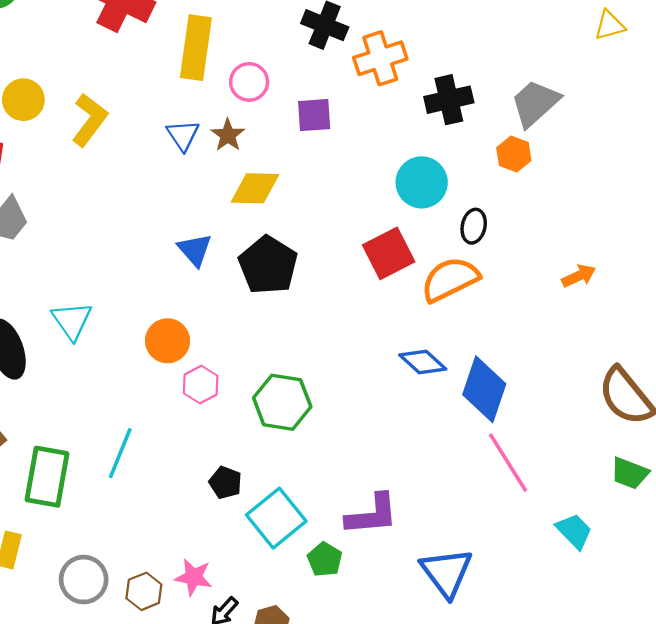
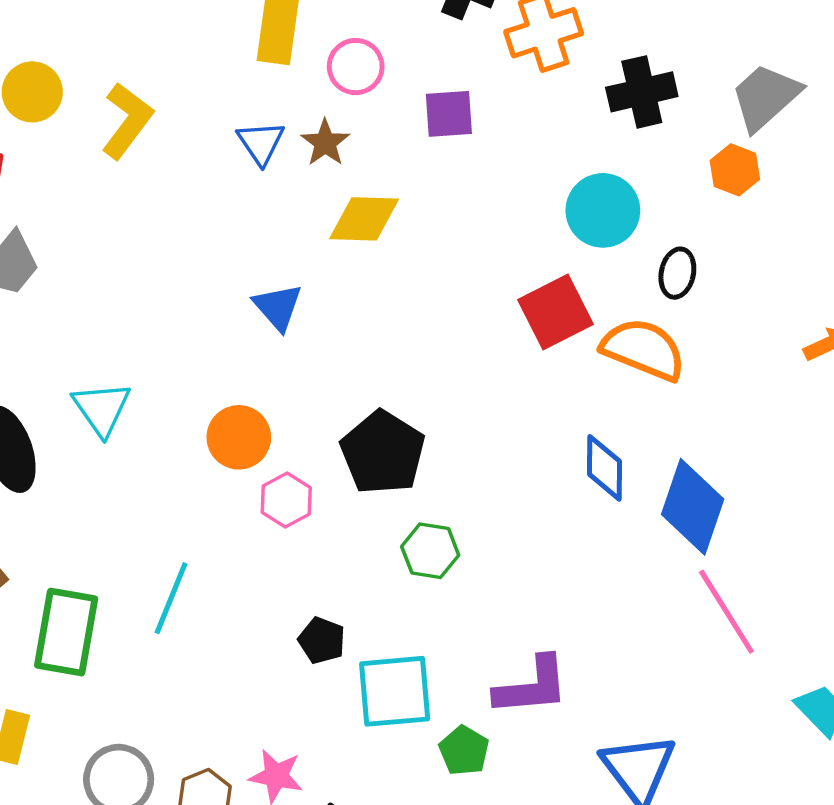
black pentagon: (268, 265) -> (383, 453), moved
orange semicircle: (450, 279) -> (643, 349), turned 48
blue diamond: (423, 362) -> (605, 468), turned 48
green hexagon: (282, 402) -> (430, 551), moved, size x0.7
cyan square: (276, 518) -> (395, 691), turned 34

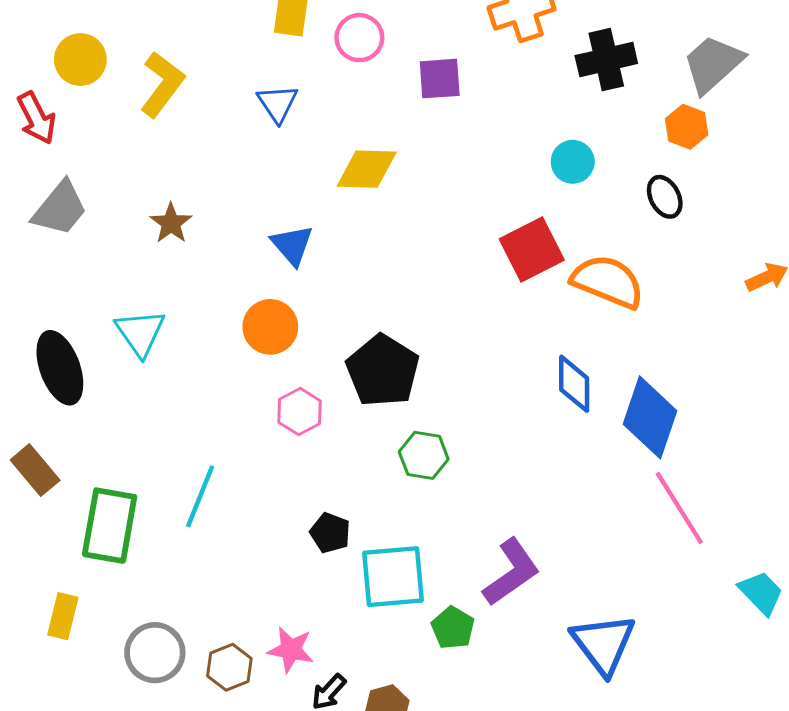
brown star: (325, 143) -> (171, 223), moved
cyan circle: (603, 210) -> (573, 162), size x0.7
black ellipse: (677, 273) -> (665, 197), moved, turned -39
orange circle: (239, 437) -> (270, 327), moved
purple L-shape: (532, 686) -> (511, 572), turned -30

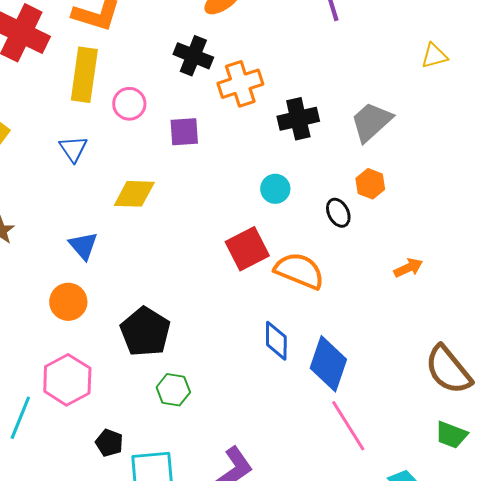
orange hexagon: (687, 127) -> (370, 184), moved
pink hexagon: (299, 412) -> (67, 380), moved, size x1.6

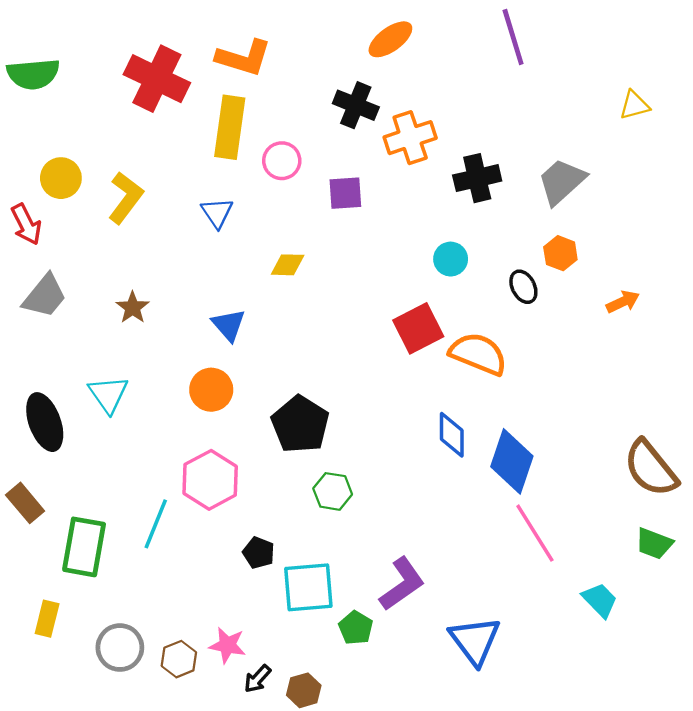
yellow diamond: (134, 194) -> (288, 265), size x0.7
orange arrow: (408, 268) -> (623, 302), moved

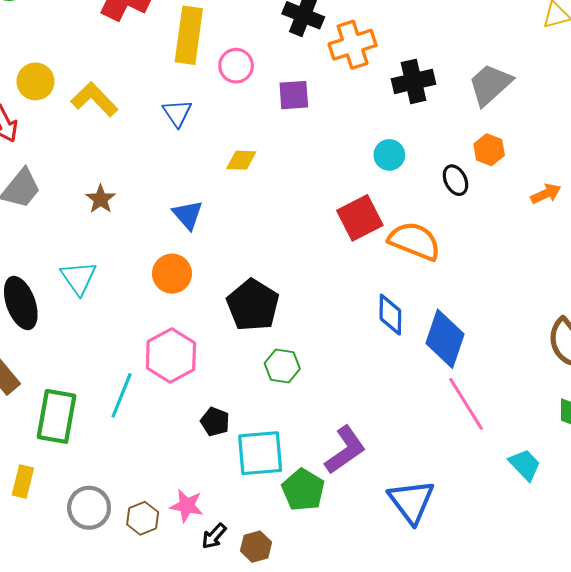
yellow L-shape: (126, 198) -> (94, 99), turned -81
green pentagon: (356, 628) -> (303, 490), size x1.4

